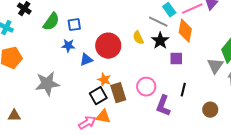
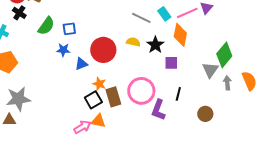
gray line: (158, 22) -> (141, 18), moved
yellow semicircle: (138, 38) -> (133, 42), turned 128
gray star: (47, 84) -> (18, 99), moved
pink circle: (146, 87) -> (141, 91), size x1.4

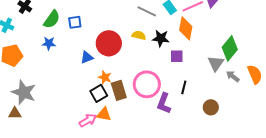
black star: (155, 45) -> (161, 38), turned -30
blue star: (63, 50) -> (49, 43), moved
gray arrow: (227, 83) -> (233, 76), turned -48
gray star: (18, 99) -> (24, 92), turned 30

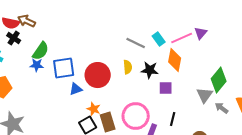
blue square: (75, 22) -> (64, 68), moved, size x1.6
yellow semicircle: (139, 35) -> (128, 67), turned 72
blue star: (49, 43) -> (37, 65), moved

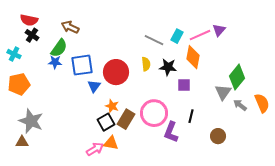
brown arrow: (27, 21) -> (70, 27), moved
cyan rectangle: (159, 39) -> (177, 36), turned 64
blue triangle: (76, 89) -> (94, 86), turned -32
brown rectangle: (108, 122) -> (126, 119), turned 48

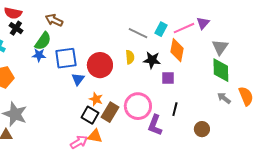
green diamond: (237, 77) -> (221, 70), turned -40
gray triangle: (223, 92) -> (220, 47), moved
black square: (106, 122) -> (90, 115), turned -30

